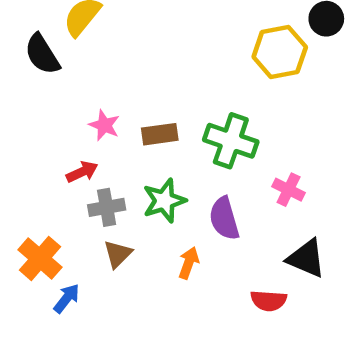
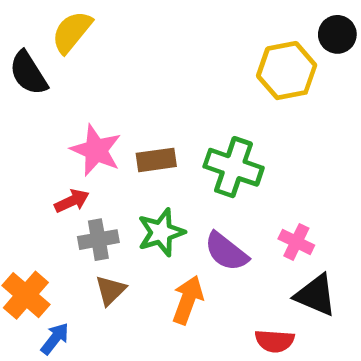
pink star: (104, 125) -> (96, 150), size x1.5
pink cross: (289, 190) -> (296, 242), moved
purple semicircle: (224, 218) -> (226, 252), turned -36
orange arrow: (189, 263) -> (188, 300), size x1.4

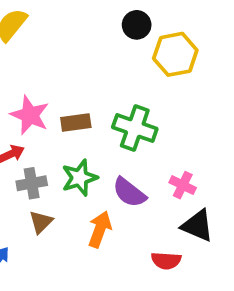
black circle: (337, 34) -> (137, 25), moved

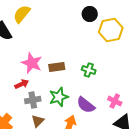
green cross: (135, 128) -> (89, 70), size x0.6

